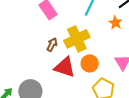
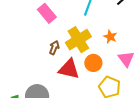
orange star: (115, 23) -> (110, 37), moved

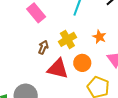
yellow cross: (78, 40) -> (67, 39), size x0.7

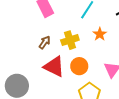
orange star: (99, 37) -> (100, 34), moved

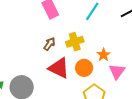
orange star: (100, 34) -> (104, 55), moved

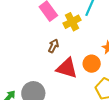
yellow cross: (75, 42) -> (72, 22), moved

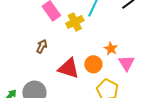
brown arrow: (53, 46) -> (42, 46), moved

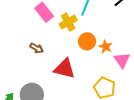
brown arrow: (42, 46) -> (36, 48), turned 96
orange circle: (93, 64) -> (87, 41), moved

